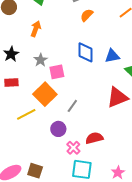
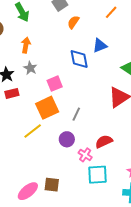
blue triangle: (112, 56) -> (100, 46), moved
gray star: (41, 60) -> (30, 68), moved
red rectangle: (11, 82) -> (12, 93), moved
orange square: (45, 94) -> (47, 108), turned 30

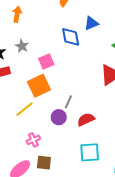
orange arrow: (26, 45) -> (17, 14), moved
gray line: (76, 114) -> (68, 102), moved
red semicircle: (104, 142) -> (86, 119), moved
pink cross: (85, 155) -> (33, 140), moved, turned 32

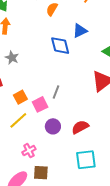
pink square: (46, 62) -> (40, 104), moved
orange square: (39, 86) -> (20, 97), moved, size x0.6
gray line: (68, 102) -> (56, 92), moved

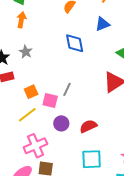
blue triangle: (80, 31) -> (102, 24), moved
pink square: (40, 104) -> (50, 101), turned 35
pink cross: (29, 151) -> (35, 146), size x1.6

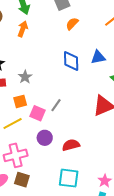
blue triangle: (102, 24) -> (98, 57), moved
gray star: (26, 52) -> (25, 77), moved

